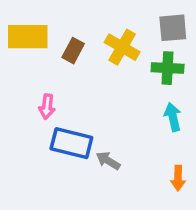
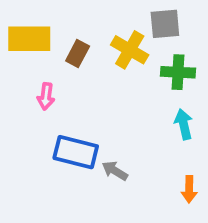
gray square: (173, 28) -> (165, 24), moved
pink arrow: (47, 107) -> (46, 96), moved

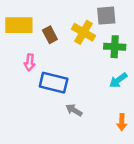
brown rectangle: (78, 54) -> (50, 35), turned -56
cyan arrow: (184, 124) -> (118, 80), turned -114
blue rectangle: (76, 152) -> (54, 83), moved

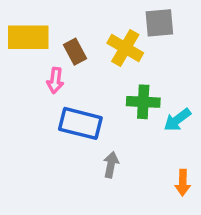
green cross: (115, 47) -> (143, 102), moved
pink arrow: (30, 62) -> (55, 80), moved
gray arrow: (74, 110) -> (111, 165), turned 70

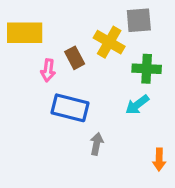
brown rectangle: (75, 52) -> (75, 58), moved
green cross: (143, 102) -> (147, 69), moved
cyan arrow: (177, 120) -> (137, 105), moved

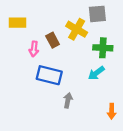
yellow rectangle: (25, 33) -> (18, 23), size x0.7

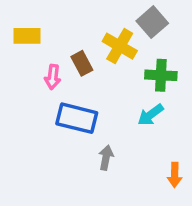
gray square: (97, 14) -> (152, 22), turned -36

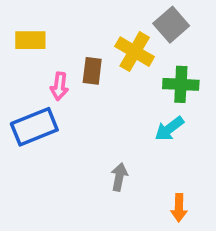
brown rectangle: (82, 63) -> (92, 71), turned 35
blue rectangle: (77, 118) -> (34, 127), moved, turned -36
orange arrow: (175, 175) -> (179, 208), moved

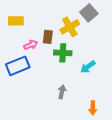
yellow cross: (135, 52) -> (70, 27), turned 30
green cross: (181, 84) -> (63, 53), moved
pink arrow: (59, 86) -> (31, 45), turned -120

